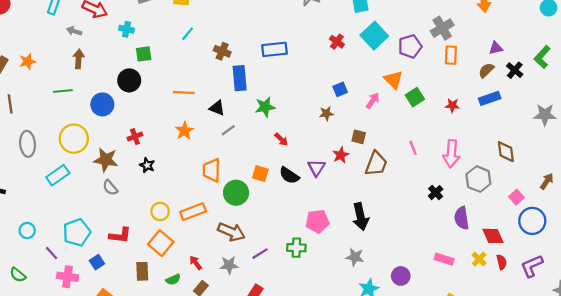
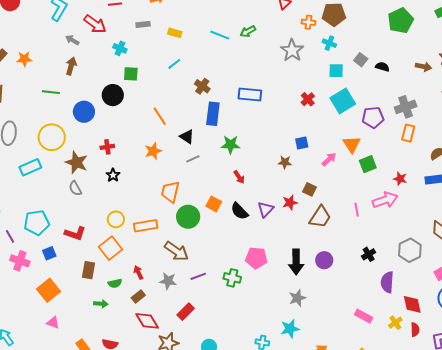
orange line: (184, 92) -> (160, 116), turned 42
pink arrow: (451, 154) -> (385, 200), moved, turned -125
gray star: (355, 257) -> (297, 298), moved, turned 30
purple circle: (401, 276) -> (324, 260), moved

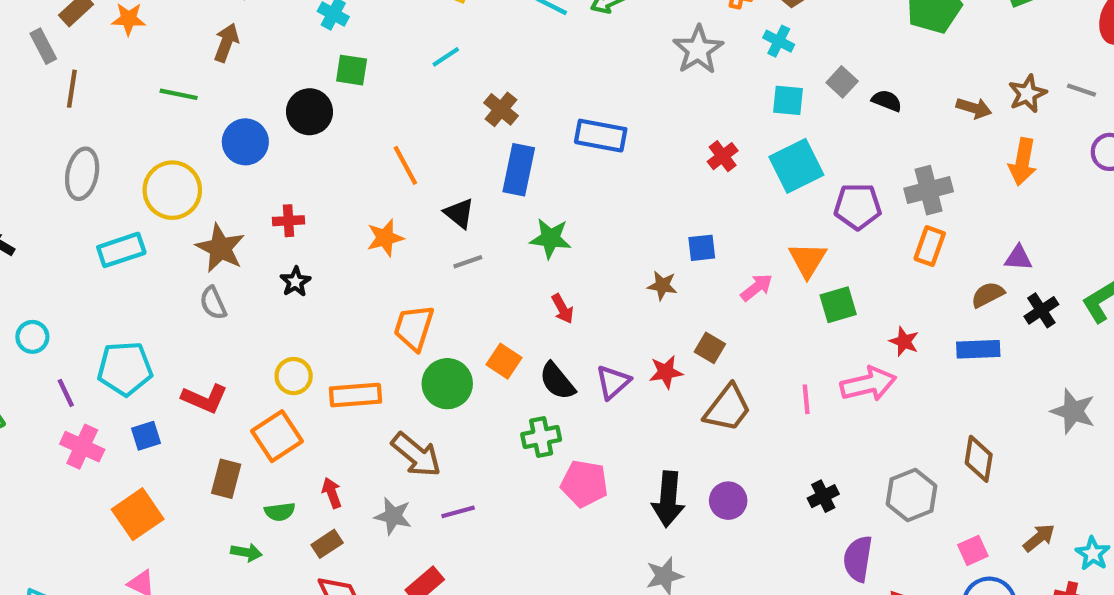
green cross: (232, 278) -> (541, 437), moved, turned -30

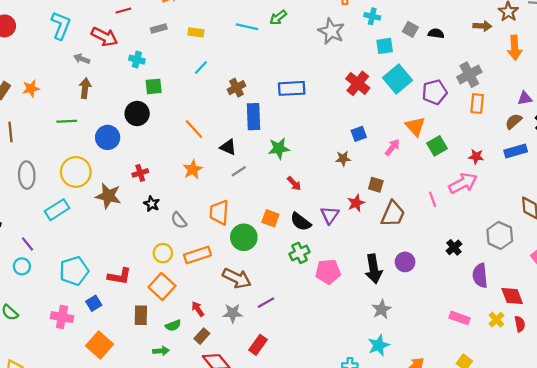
brown cross: (501, 109) -> (236, 88), turned 36
red cross: (723, 156) -> (358, 83), size x1.5
gray semicircle: (213, 303) -> (179, 220), moved
purple line: (66, 393) -> (27, 244), moved

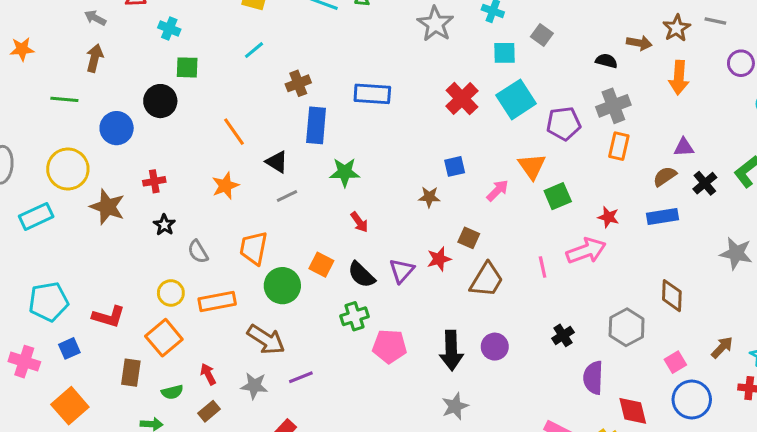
black semicircle: (436, 33) -> (606, 61), moved

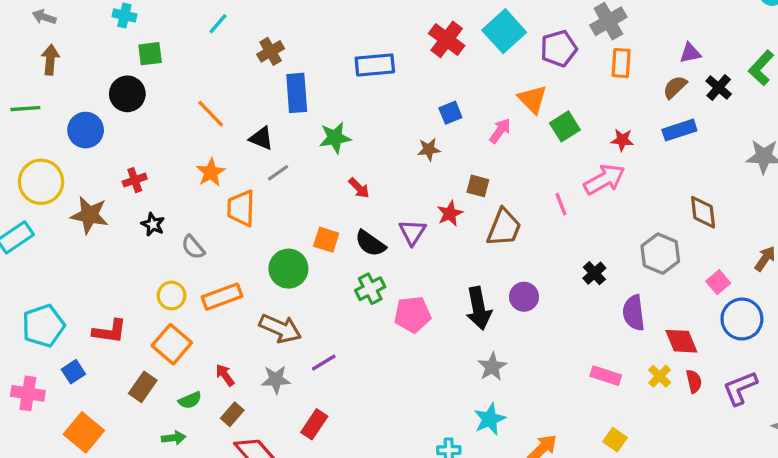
blue rectangle: (372, 94) -> (375, 65), moved
orange trapezoid: (254, 248) -> (241, 208), moved
brown rectangle: (131, 373) -> (143, 387), turned 36

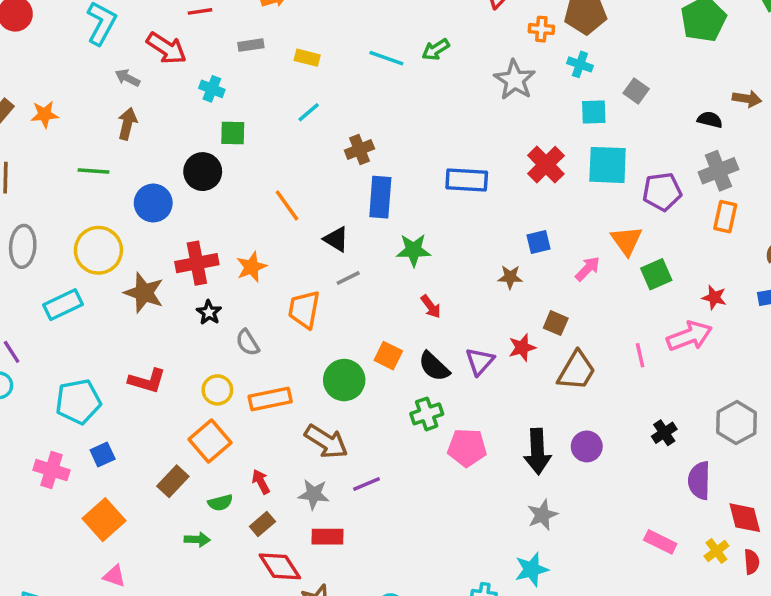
cyan square: (504, 31) -> (608, 165), turned 36
orange star: (211, 172) -> (251, 267), moved
red cross: (135, 180) -> (197, 263), size x1.6
red L-shape: (110, 331) -> (147, 381), moved
red rectangle: (314, 424) -> (327, 537), moved, turned 48

